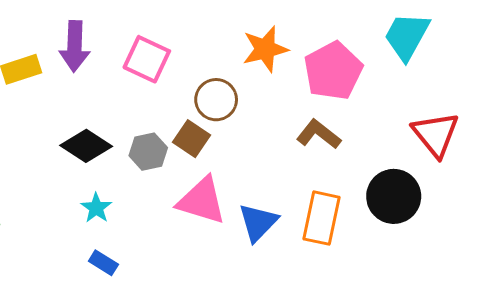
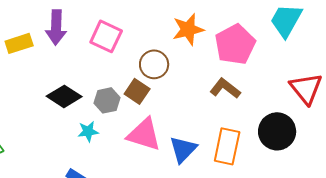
cyan star: (96, 208) -> (88, 131), moved, turned 30

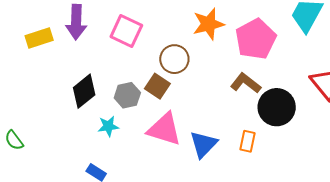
black diamond: (64, 96) -> (84, 91), turned -72
black circle: (277, 131) -> (277, 107), moved
orange rectangle: (227, 146) -> (248, 141), size x0.6

